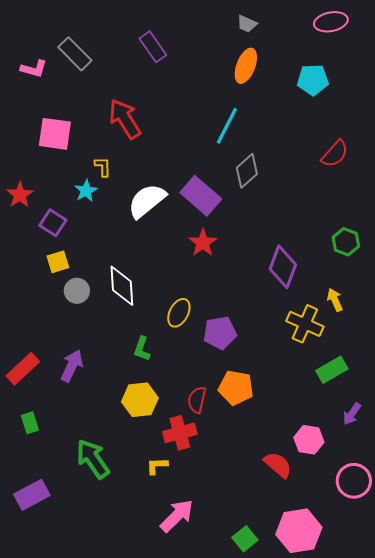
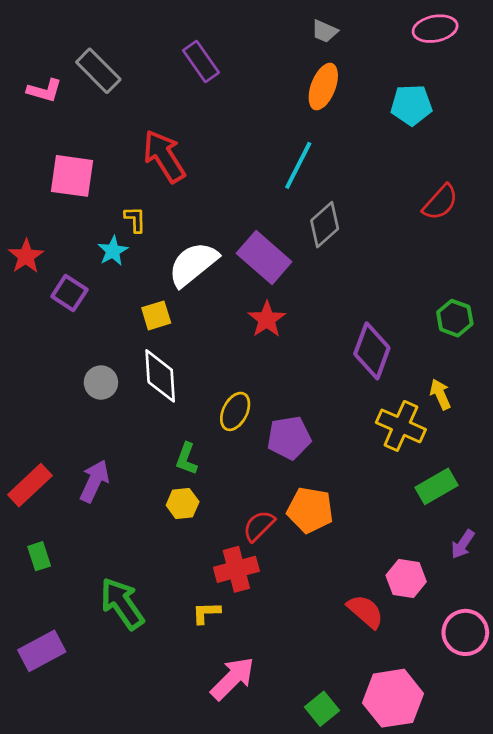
yellow square: (58, 262) -> (156, 315), moved
yellow hexagon: (140, 400) -> (183, 504), moved, size x0.7
red semicircle: (197, 400) -> (259, 526), turned 32

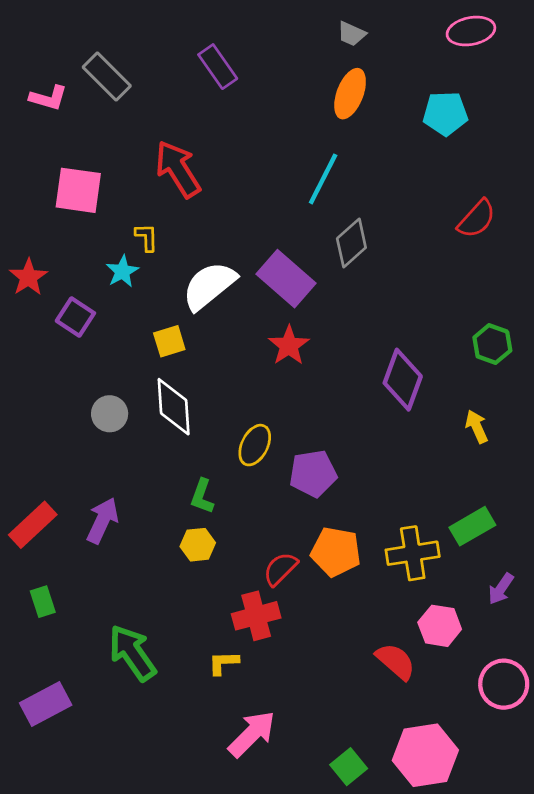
yellow cross: (401, 426) -> (413, 553), moved, turned -33

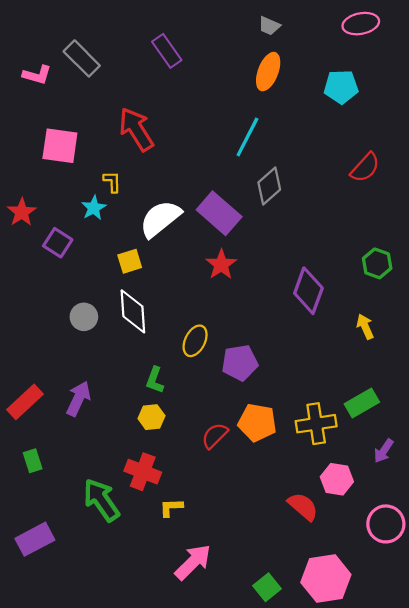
red cross: (256, 616) -> (143, 472), moved, turned 36

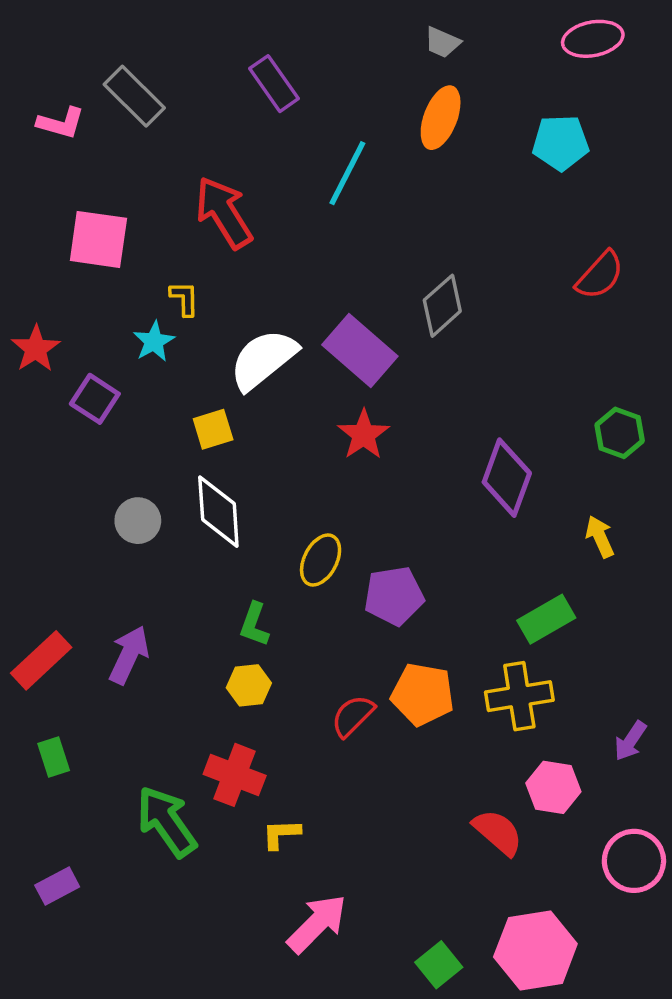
cyan line: (247, 137) -> (347, 173), moved
green rectangle: (362, 403) -> (546, 619), moved
purple rectangle: (35, 539) -> (57, 886), size x0.7

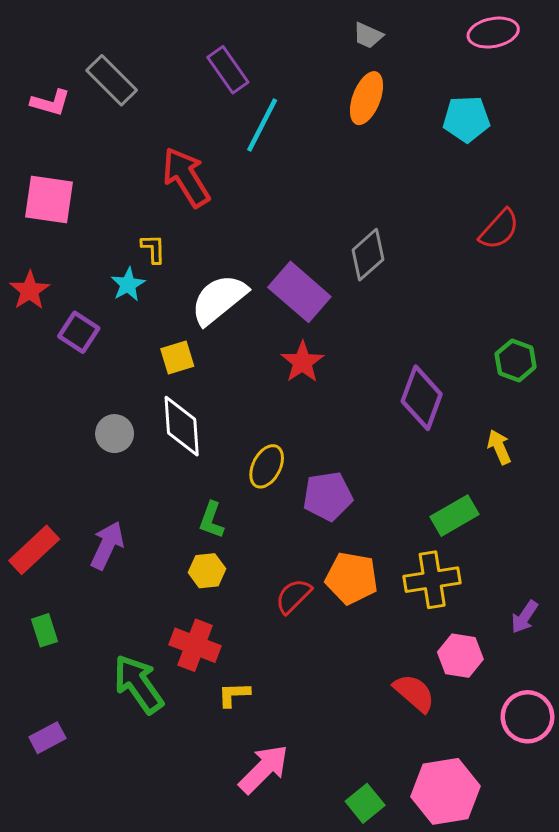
cyan line: (347, 173) -> (262, 125), moved
pink square: (98, 239) -> (49, 200), moved

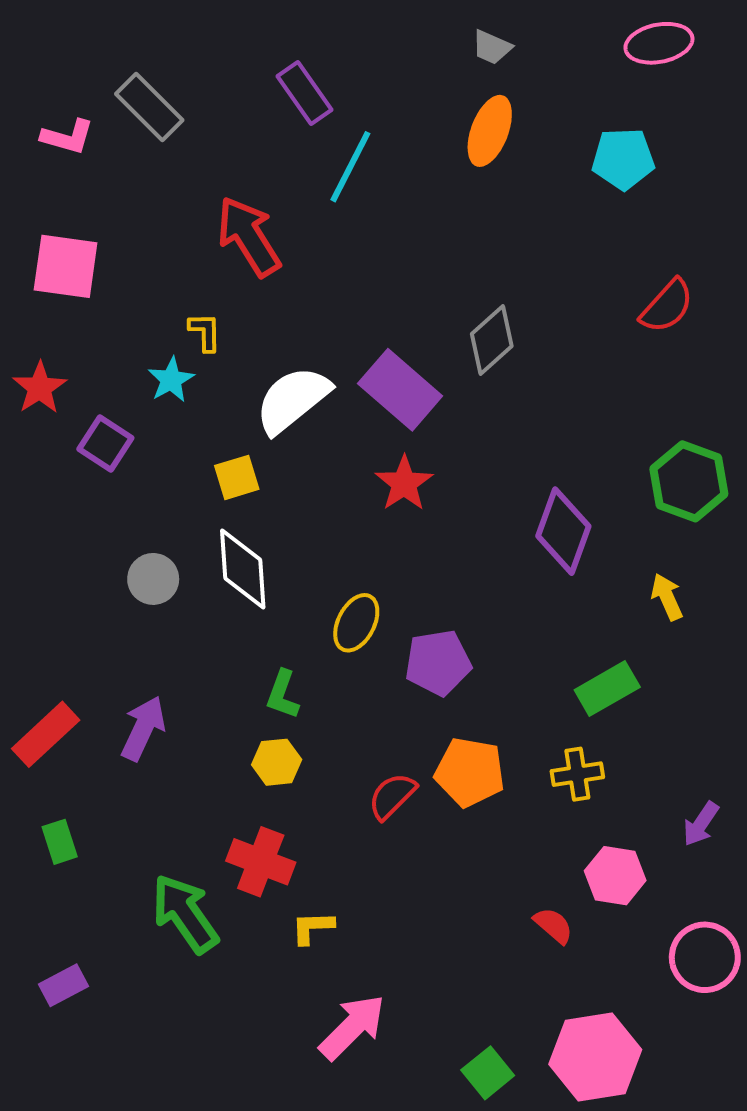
green hexagon: (516, 361) -> (689, 481), size x1.4
yellow cross: (432, 580) -> (577, 774), size x0.7
red semicircle: (414, 693) -> (553, 925), size x0.7

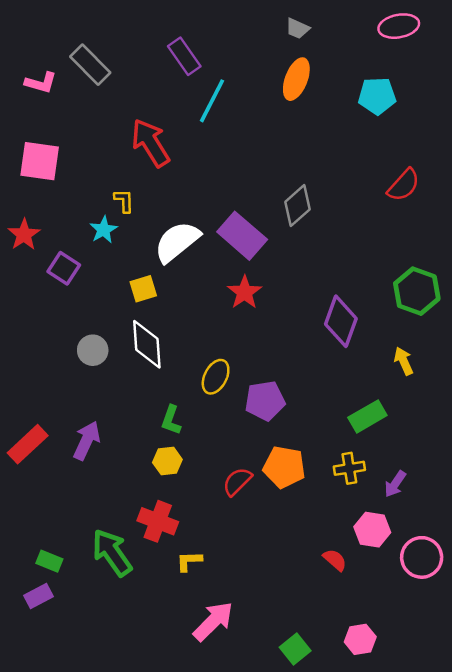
purple arrow: (701, 824) -> (395, 484), moved
green rectangle: (60, 842) -> (49, 561), moved, turned -50
pink circle: (705, 957) -> (422, 557), moved
pink hexagon: (595, 1057) -> (360, 639), size x0.6

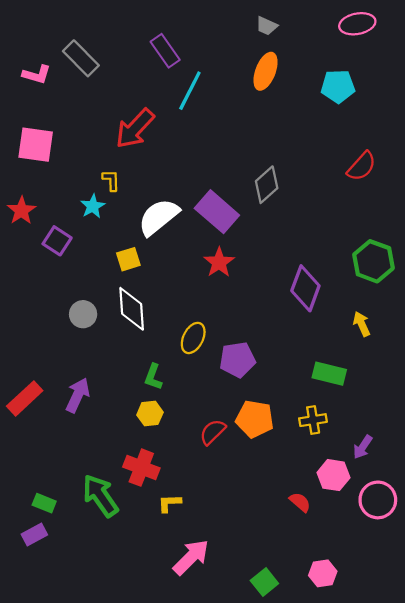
red arrow: (151, 143) -> (135, 128), turned -105
green rectangle: (367, 416) -> (329, 374), turned 44
purple arrow: (395, 484) -> (363, 447), moved

